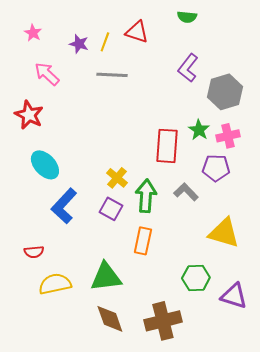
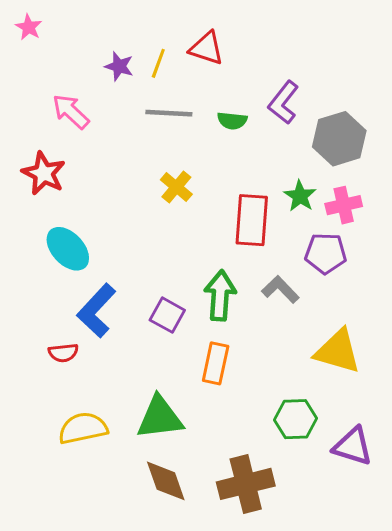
green semicircle: (187, 17) -> (232, 121), moved
pink star: (33, 33) -> (29, 27), moved
yellow cross: (117, 178) -> (176, 187), moved
red semicircle: (34, 252) -> (63, 353), moved

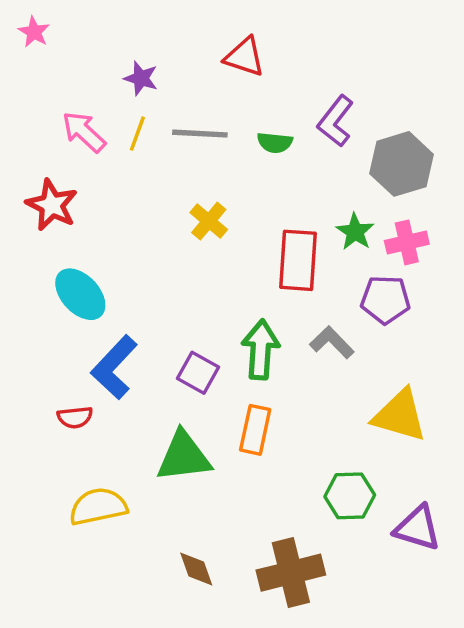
yellow line: (158, 63) -> (137, 134), moved
green triangle: (160, 418) -> (184, 457), moved
brown diamond: (166, 481) -> (196, 569), size x0.7

